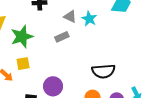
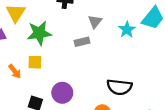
gray triangle: (70, 17) -> (95, 22), turned 32
cyan star: (89, 19) -> (127, 30), moved

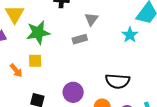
cyan star: (127, 30) -> (130, 35), moved
purple circle: (62, 93) -> (73, 92), moved

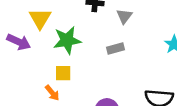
gray triangle: (91, 19) -> (124, 16), moved
orange arrow: (16, 70) -> (52, 93), moved

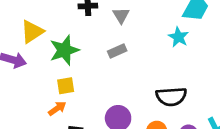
yellow triangle: (40, 18) -> (32, 32), turned 35
orange arrow: (52, 93) -> (57, 108), turned -77

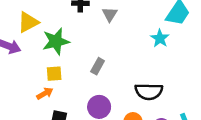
gray rectangle: (117, 51) -> (98, 66), moved, turned -42

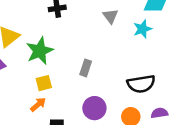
gray triangle: (110, 14) -> (110, 16), moved
cyan star: (160, 38) -> (142, 29), turned 30

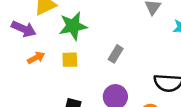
orange arrow: (38, 104) -> (36, 58), moved

